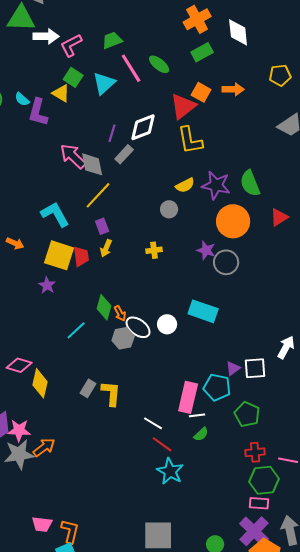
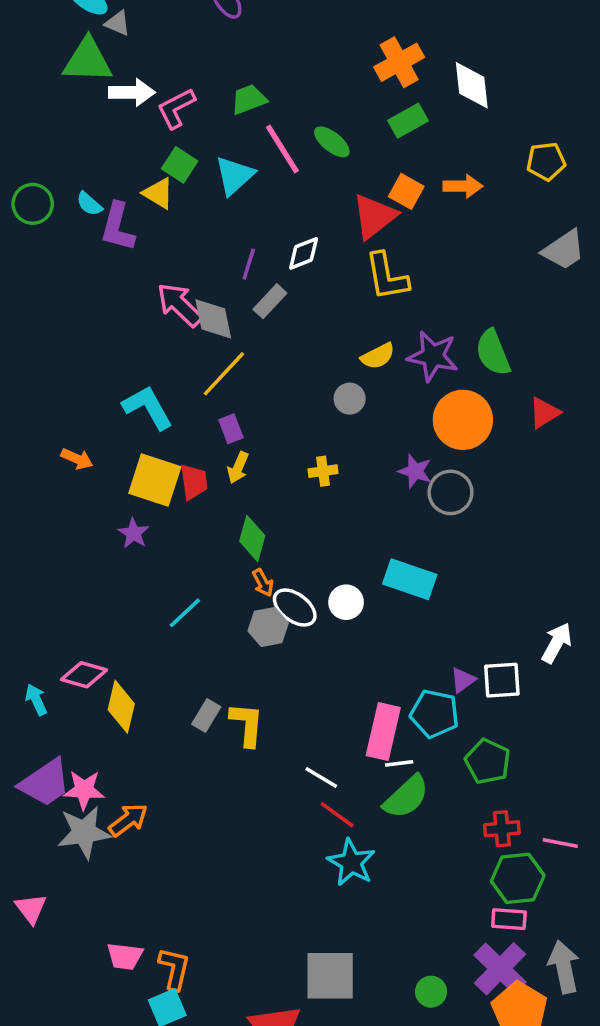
white diamond: (143, 127) -> (304, 253), size x0.7
green diamond: (104, 307) -> (252, 538), moved
green semicircle: (201, 434) -> (406, 797), size x1.8

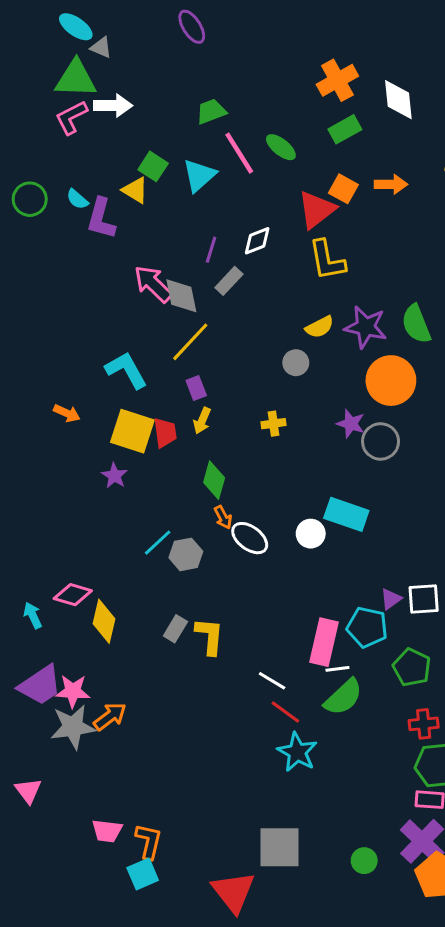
pink L-shape: (176, 108) -> (71, 117), moved
white circle: (346, 602) -> (311, 534), moved
gray hexagon: (268, 627) -> (186, 554), moved

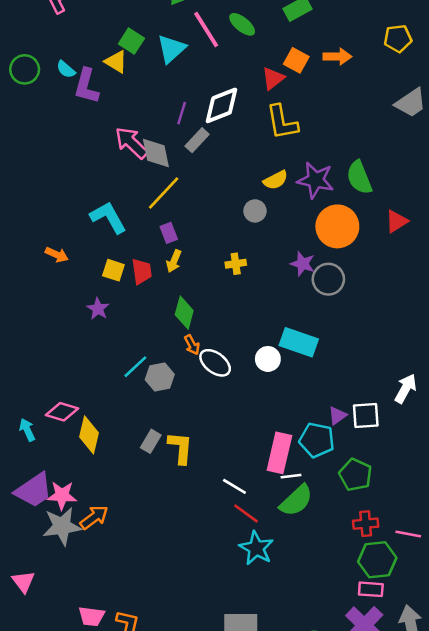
red triangle: (317, 210) -> (273, 78), size x0.7
white diamond: (257, 241) -> (222, 105), size x1.5
yellow square: (132, 431) -> (113, 270), size x0.6

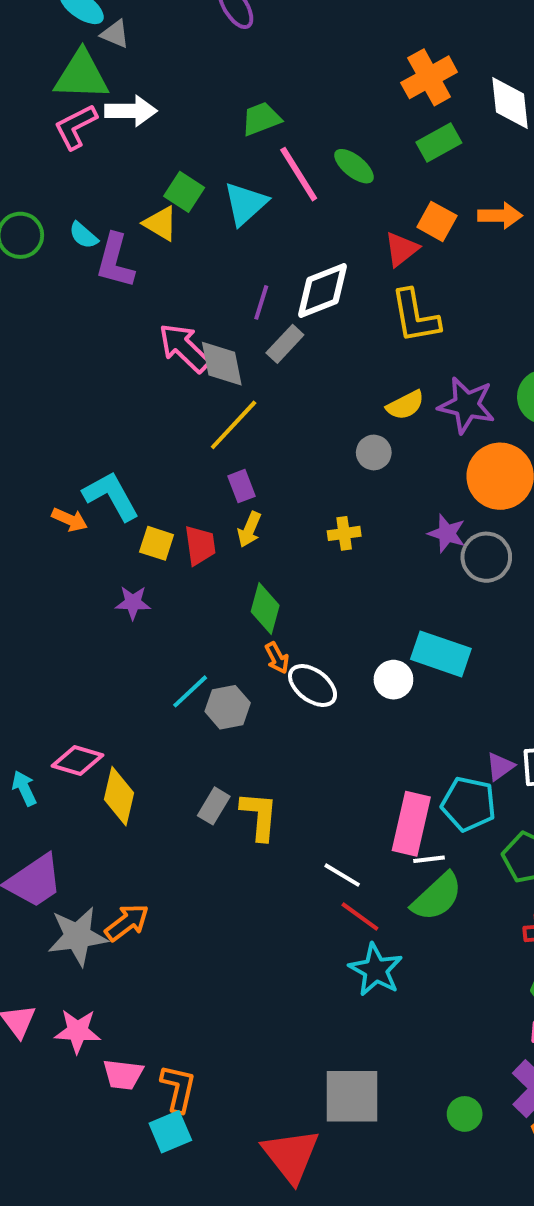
cyan L-shape: (108, 217) -> (111, 496), moved
purple star: (98, 309) -> (133, 603), turned -30
pink star: (62, 495) -> (78, 1031), moved

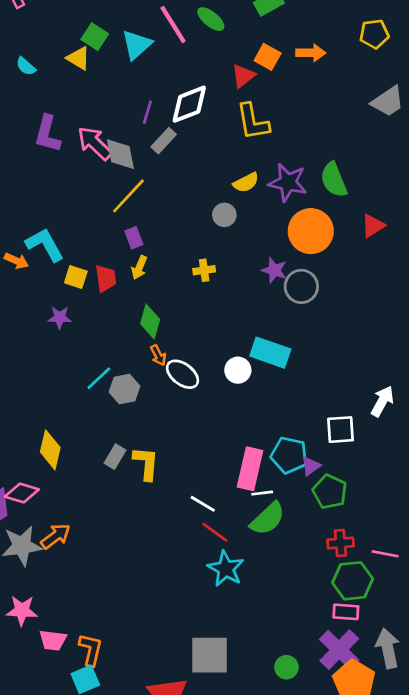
purple L-shape: (115, 261) -> (47, 134), moved
pink diamond: (78, 761) -> (22, 493), moved
purple triangle: (500, 766) -> (311, 466), moved

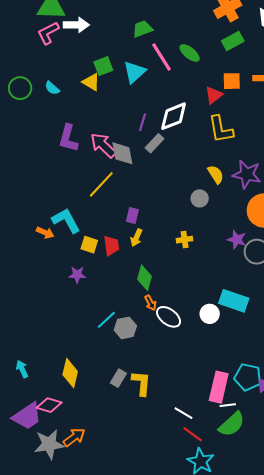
green square: (95, 37) -> (103, 66), turned 36
orange square: (268, 57) -> (232, 81), turned -30
yellow semicircle: (246, 182) -> (216, 174), turned -96
yellow line: (128, 196) -> (101, 184), moved
purple rectangle: (134, 238) -> (132, 216), turned 35

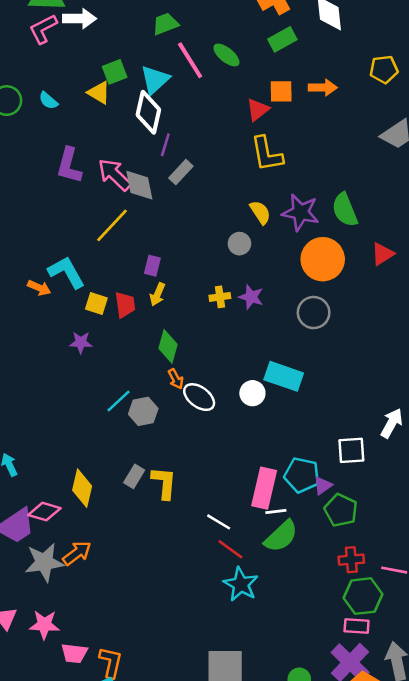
white diamond: (174, 116) -> (148, 112), moved, turned -56
purple star: (237, 240) -> (251, 297), moved
yellow diamond: (70, 373) -> (82, 488), moved

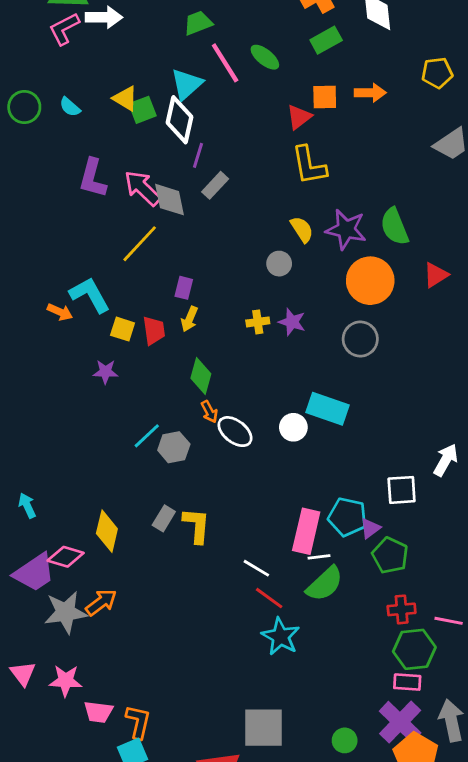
green square: (115, 72) -> (142, 110), moved

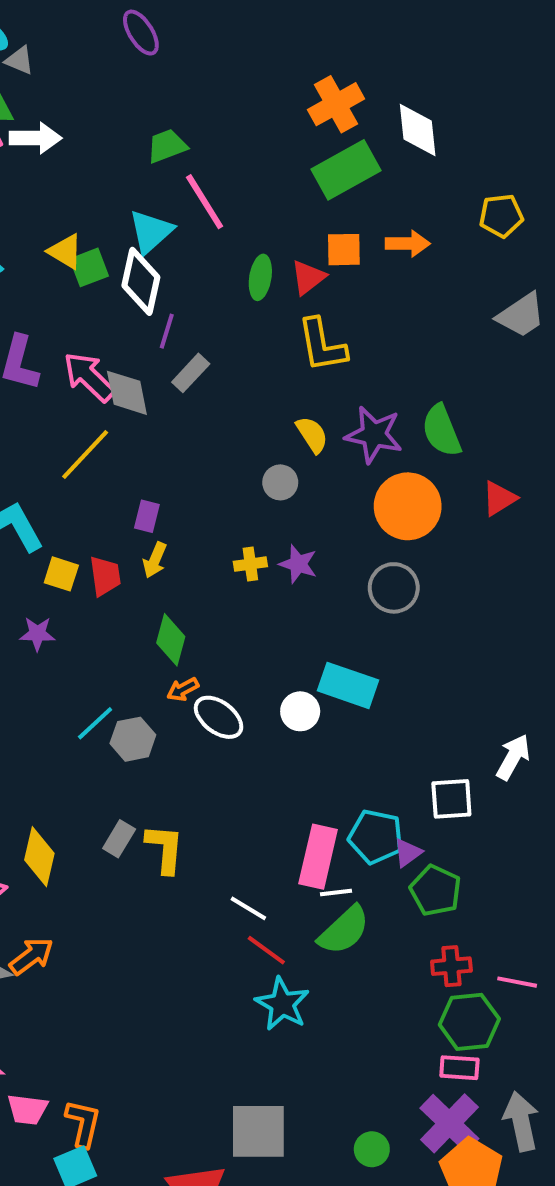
green rectangle: (326, 40) -> (346, 170), size x1.5
green ellipse: (265, 57) -> (260, 277), moved, turned 60
orange arrow: (209, 412) -> (183, 689), turned 90

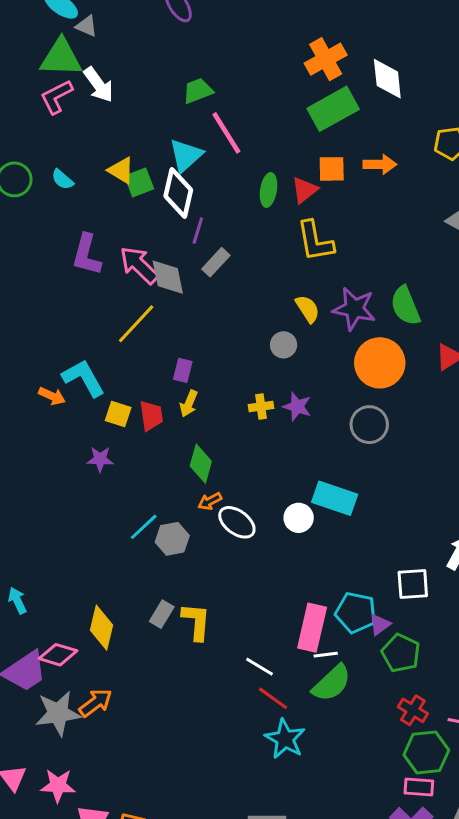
white arrow: (35, 138) -> (99, 85), turned 54
red cross: (451, 966) -> (413, 710), turned 36

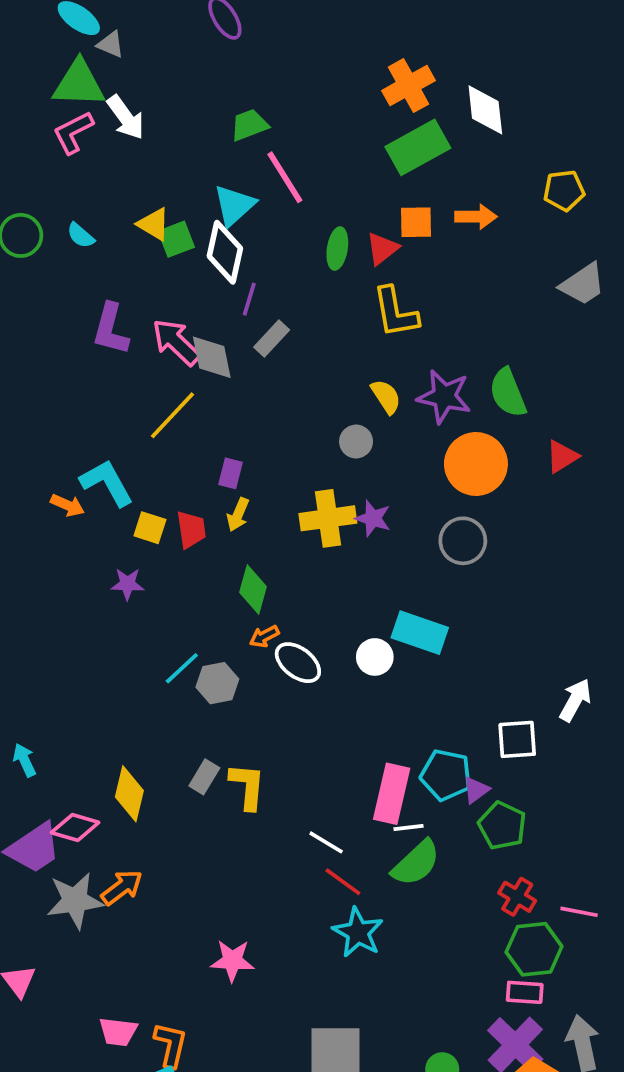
yellow cross: (261, 407) -> (328, 518), size x1.8
pink star: (58, 785) -> (232, 961), moved

